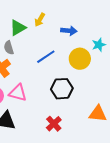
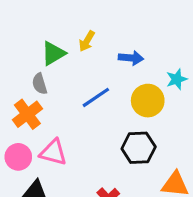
black hexagon: (62, 89) -> (139, 148), moved

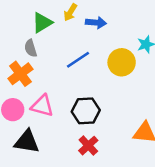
blue arrow: (131, 58) -> (96, 23), moved
black hexagon: (139, 148) -> (86, 111), moved

